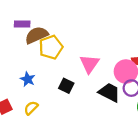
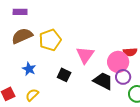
purple rectangle: (22, 24) -> (20, 12), moved
brown semicircle: (37, 35) -> (22, 36), moved

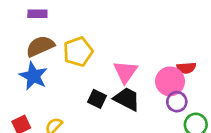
blue star: (29, 69) -> (33, 76), moved, size x1.5
black trapezoid: (103, 81) -> (127, 99), moved

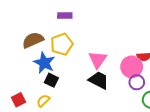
purple rectangle: (37, 14) -> (65, 15), moved
blue star: (33, 76) -> (44, 63), moved
black square: (97, 99) -> (51, 80), moved

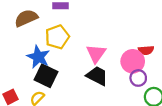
brown semicircle: (33, 40) -> (26, 18), moved
black square: (51, 80) -> (46, 76), size x1.5

